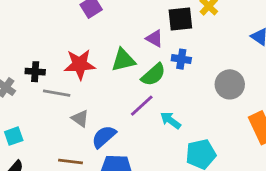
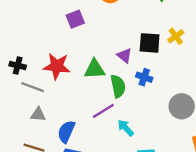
green semicircle: (153, 75) -> (118, 86), turned -70
gray triangle: (80, 118) -> (38, 114), moved, turned -42
blue semicircle: (104, 137) -> (66, 132), turned -35

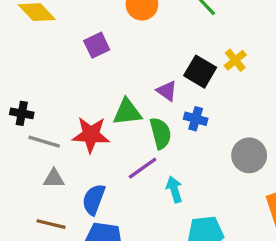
black square: (150, 43) -> (200, 72), turned 30
red star: (57, 66) -> (91, 135), moved
cyan arrow: (126, 128) -> (174, 189), turned 30

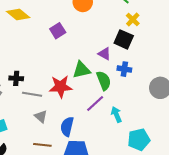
yellow cross: (235, 60) -> (133, 20), moved
gray triangle: (54, 178) -> (41, 116), turned 48

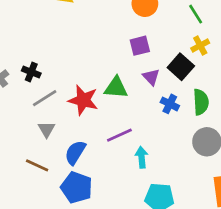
purple square: (58, 31) -> (140, 46), moved
green semicircle: (104, 81) -> (201, 102), moved
gray line: (32, 94) -> (45, 98), turned -60

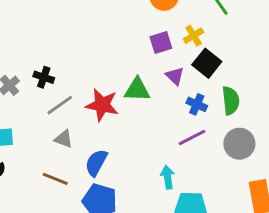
yellow cross: (200, 46) -> (194, 36), moved
gray triangle: (47, 129) -> (64, 139), turned -36
purple line: (119, 135) -> (192, 137), moved
cyan arrow: (142, 157) -> (168, 177), moved

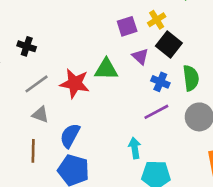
black cross: (44, 77) -> (27, 46), moved
brown line: (55, 179) -> (33, 151), turned 70

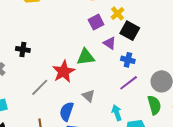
green semicircle: (191, 78) -> (154, 105), moved
red star: (75, 83) -> (64, 72), turned -30
gray line: (36, 84) -> (40, 87), moved
gray triangle: (40, 115) -> (88, 96), moved, turned 32

